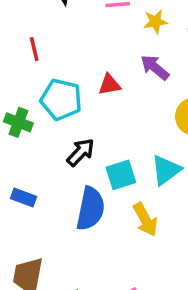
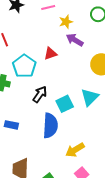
yellow star: (155, 22) -> (66, 22), moved
cyan pentagon: (61, 99) -> (24, 66), turned 30
yellow arrow: (145, 220) -> (75, 150), moved, turned 96

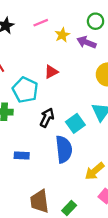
purple arrow: (75, 40) -> (87, 42), moved

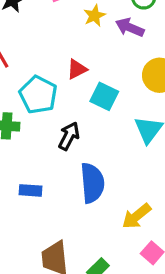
cyan square: (75, 123) -> (104, 96), moved, turned -30

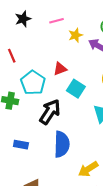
black arrow: (69, 136) -> (50, 112), size x1.4

